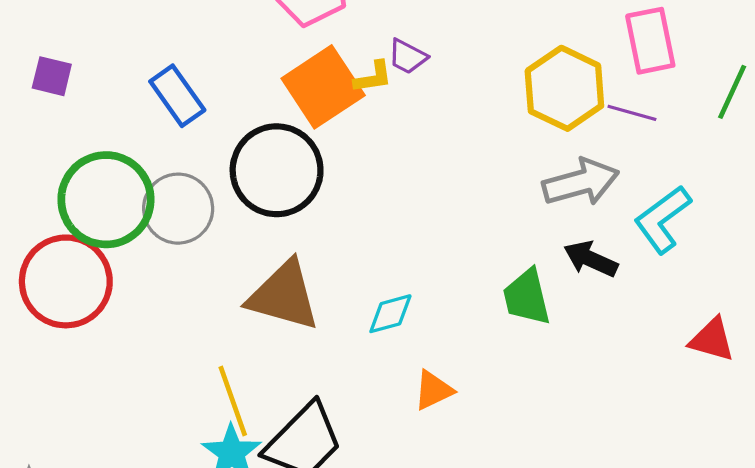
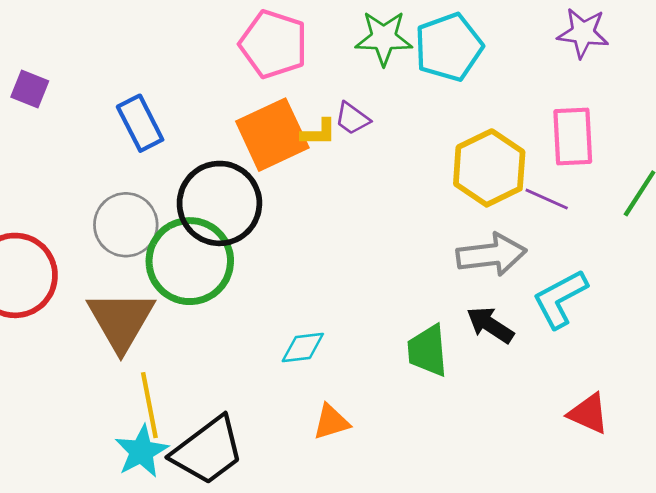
green circle: (106, 200) -> (190, 261), moved
brown triangle: (284, 296) -> (121, 321), moved, turned 36

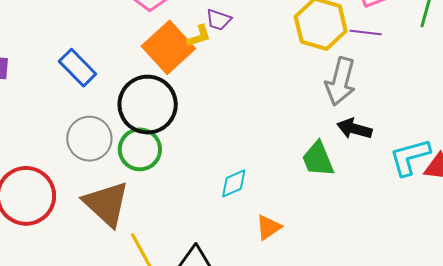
gray arrow: (491, 255) -> (340, 81), turned 129
green circle: (190, 261) -> (140, 149), size x0.7
cyan L-shape: (560, 299) -> (410, 157), moved, turned 30

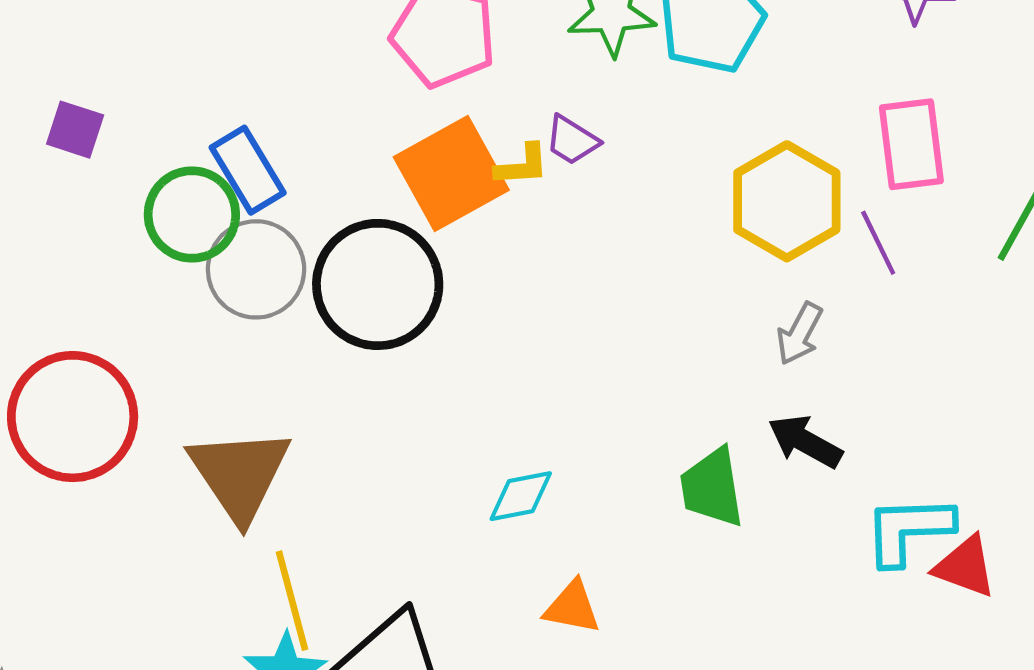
purple line: (366, 33) -> (878, 243), turned 44
gray arrow: (340, 81) -> (800, 334), size x0.6
gray circle: (89, 139) -> (256, 269), moved
green circle: (140, 149) -> (192, 214), moved
orange triangle: (269, 227) -> (572, 607), turned 32

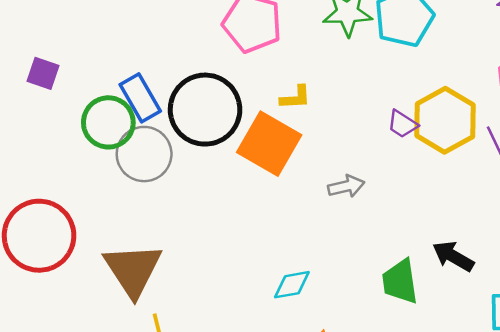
purple trapezoid: (572, 140) -> (402, 124), moved
orange square: (451, 173) -> (269, 144), moved, turned -32
black circle: (378, 284) -> (205, 110), moved
gray arrow: (800, 334) -> (346, 186), moved, turned -132

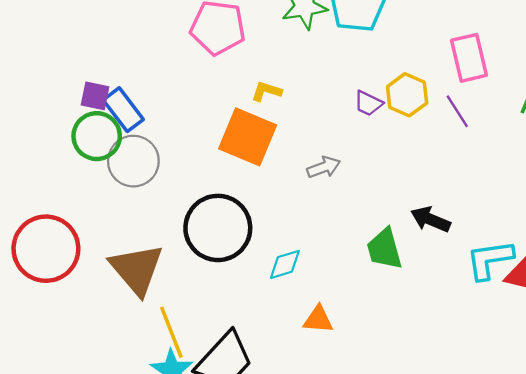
purple square: (43, 73) -> (95, 96), moved
yellow L-shape: (295, 97) -> (266, 91), turned -152
black circle: (205, 110) -> (218, 228), moved
yellow hexagon: (445, 120) -> (407, 95), size x0.7

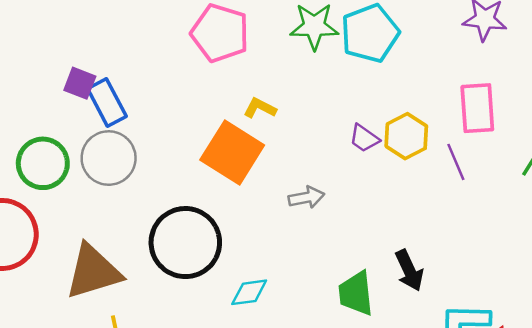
green circle: (97, 136) -> (43, 163), moved
black arrow: (431, 219) -> (409, 270), turned -147
brown triangle: (137, 269) -> (93, 272), turned 44

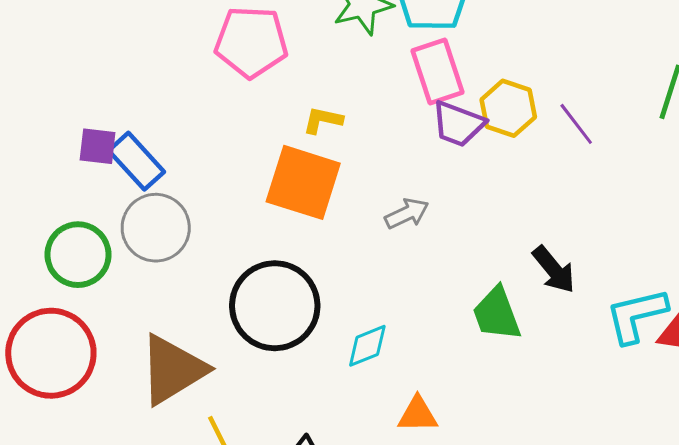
pink rectangle: (477, 108) -> (438, 71), moved
purple trapezoid: (364, 138) -> (458, 124), size x1.4

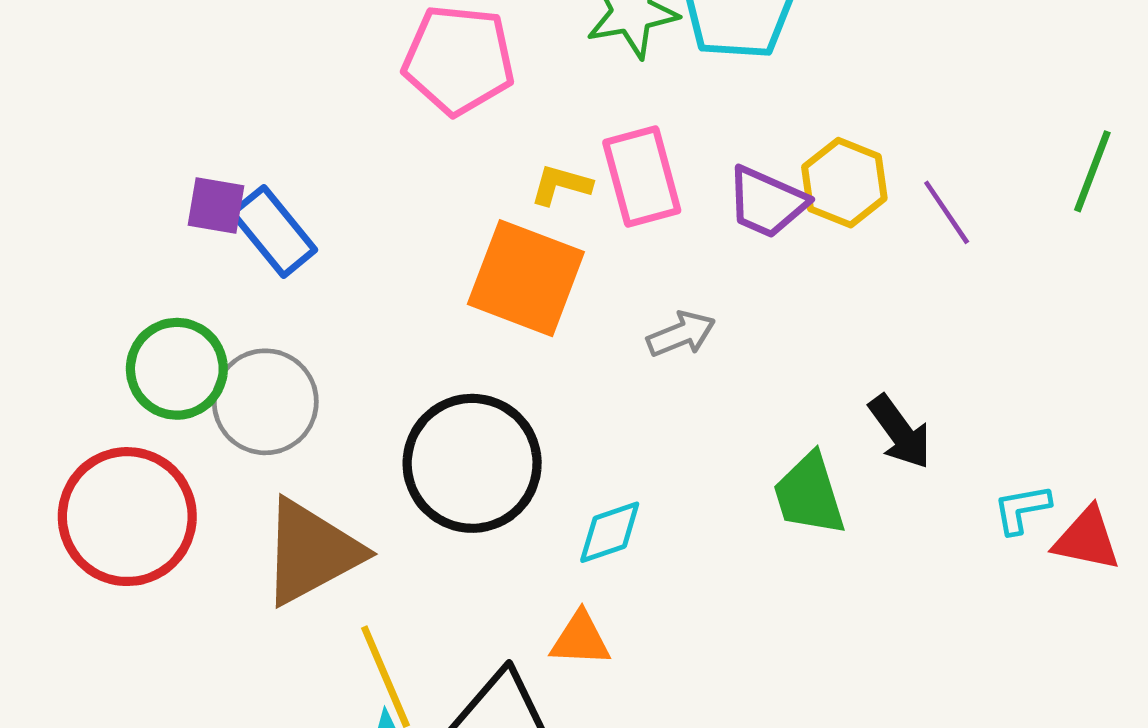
pink rectangle: (438, 71) -> (642, 177), moved
gray circle: (156, 228) -> (265, 402), moved
cyan L-shape: (636, 316) -> (1022, 509), size x0.6
orange triangle: (418, 414) -> (580, 639), moved

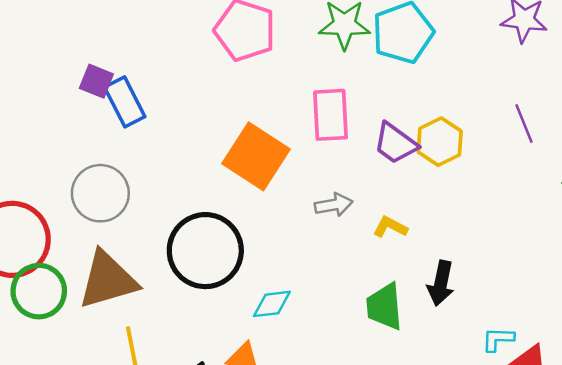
yellow L-shape: (561, 185) -> (390, 227), moved
purple line: (947, 212) -> (524, 124), moved
green circle: (177, 369) -> (39, 291), moved
black arrow: (900, 432) -> (441, 283), turned 36

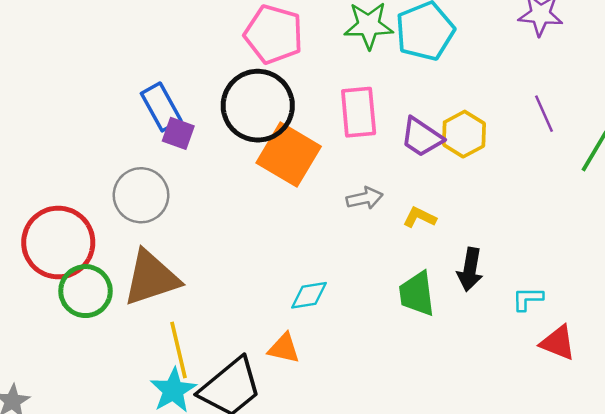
purple square: (96, 81) -> (178, 133), moved
black circle: (205, 251) -> (258, 106), moved
cyan L-shape: (498, 339) -> (528, 299), moved

